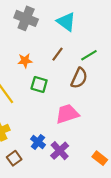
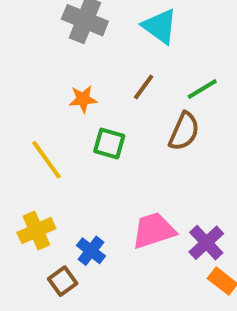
pink trapezoid: (67, 114) -> (154, 231), moved
blue cross: (38, 142) -> (91, 251), moved
purple cross: (60, 151) -> (206, 243), moved

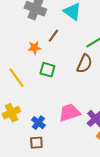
brown line: (144, 87) -> (53, 36), moved
brown square: (63, 281) -> (36, 143), moved, turned 32

